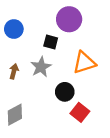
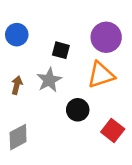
purple circle: (69, 19) -> (106, 37), moved
red square: (80, 112) -> (113, 131), moved

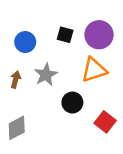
blue circle: (17, 35) -> (25, 42), moved
black square: (61, 50) -> (65, 35), moved

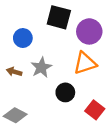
black square: (65, 35) -> (59, 17), moved, size x1.6
brown arrow: (16, 80) -> (14, 72), turned -88
gray diamond: (17, 128) -> (15, 115), turned 55

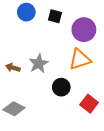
black square: (59, 17) -> (55, 16), size x0.6
blue circle: (23, 38) -> (26, 12), moved

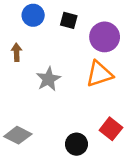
brown arrow: (13, 68) -> (17, 52), moved, turned 72
black circle: (61, 87) -> (76, 144), moved

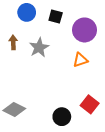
orange triangle: (99, 74) -> (80, 60), size x0.7
gray star: (48, 79) -> (39, 47), moved

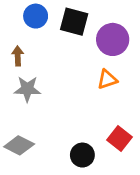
black square: (56, 17) -> (74, 22), size x1.5
gray star: (39, 47) -> (27, 89), moved, turned 30

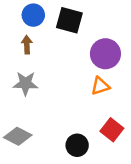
purple circle: (113, 39) -> (105, 54), moved
brown arrow: (18, 56) -> (27, 45), moved
orange triangle: (107, 79) -> (100, 86), moved

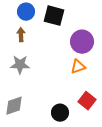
gray diamond: (18, 136) -> (14, 106), turned -45

